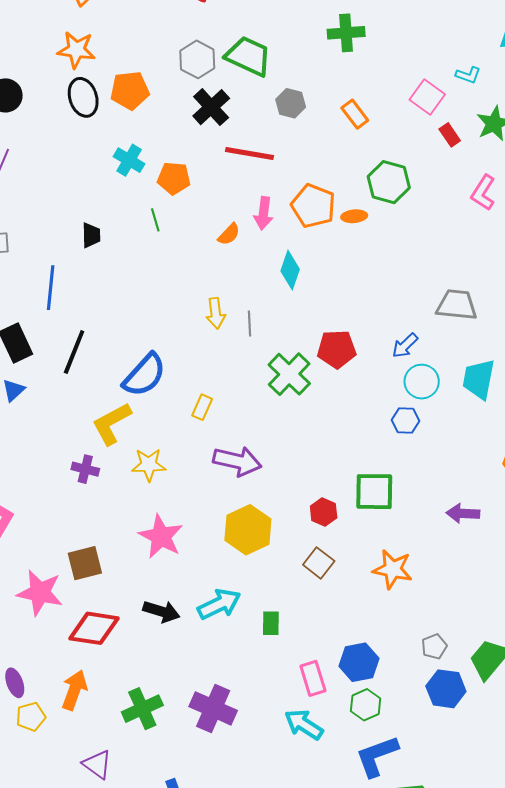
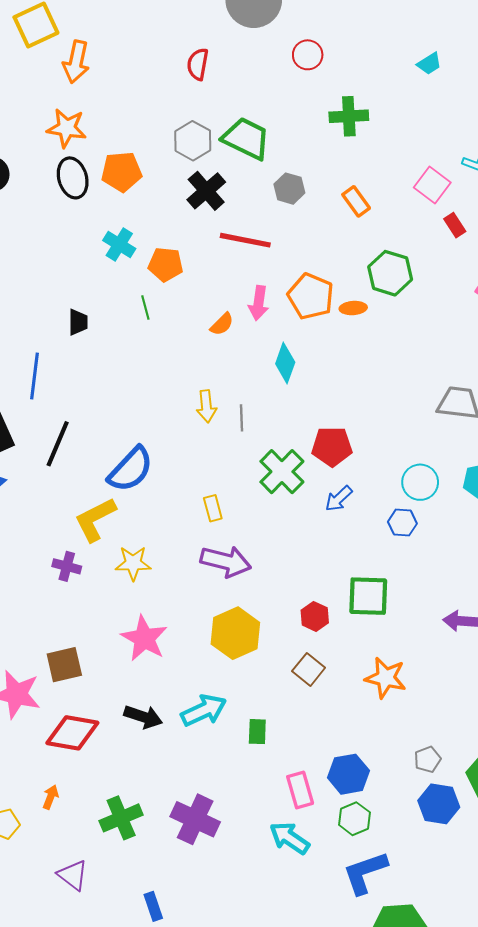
blue arrow: (405, 346) -> (339, 499), moved
yellow rectangle: (202, 407) -> (213, 508), moved, turned -40
orange arrow: (74, 690) -> (51, 797), size x0.6

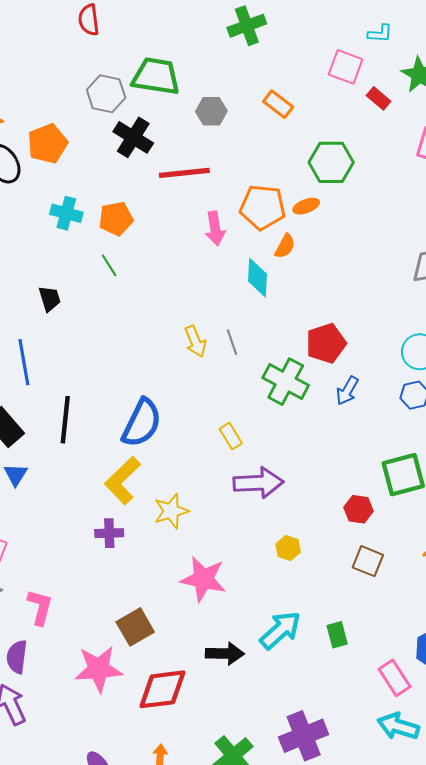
orange semicircle: (222, 324) -> (285, 246), moved
yellow hexagon: (235, 633) -> (288, 548), size x0.5
purple cross: (195, 819) -> (304, 736), turned -30

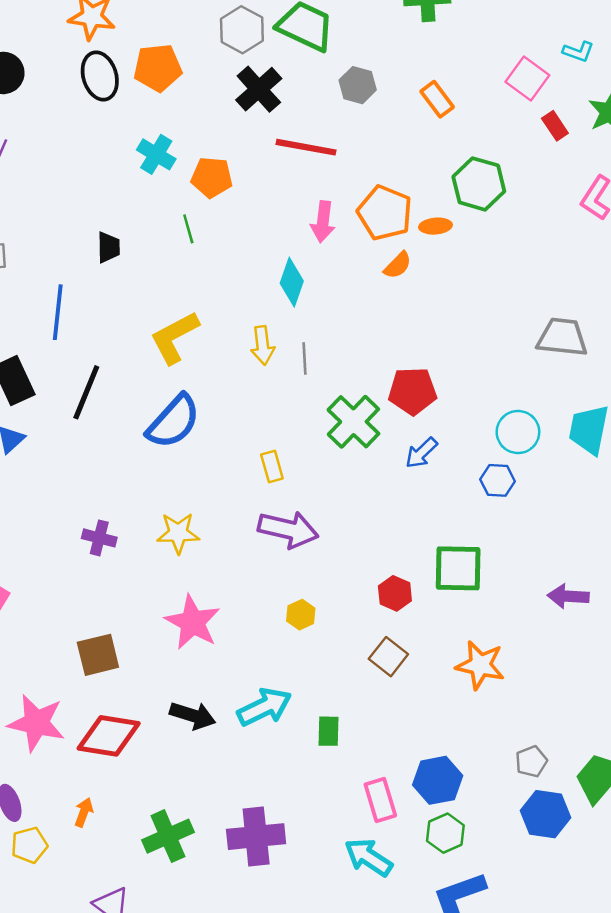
cyan diamond: (258, 278) -> (292, 282), moved
yellow L-shape: (123, 480) -> (174, 337), moved
pink star: (99, 669) -> (37, 723), moved

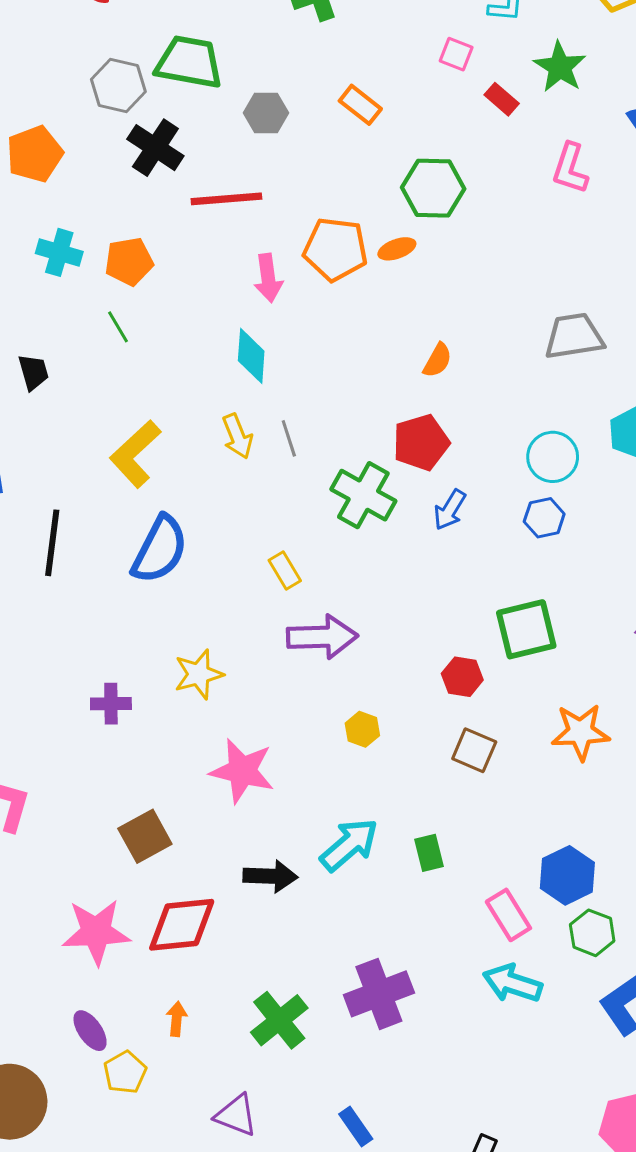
pink square: (527, 79) -> (456, 54), size x0.7
orange semicircle: (398, 265) -> (437, 360), moved

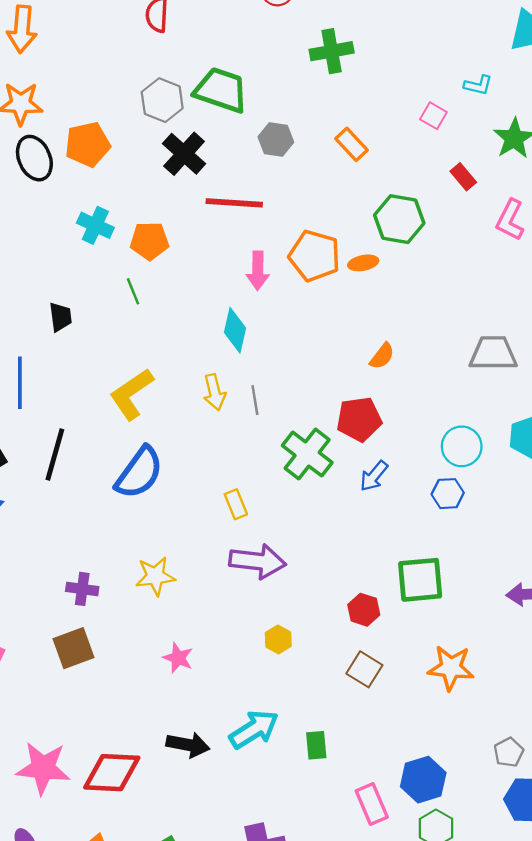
red rectangle: (502, 99) -> (463, 177), moved
pink star: (242, 771) -> (178, 658), size x0.6
brown square: (145, 836) -> (73, 648), moved

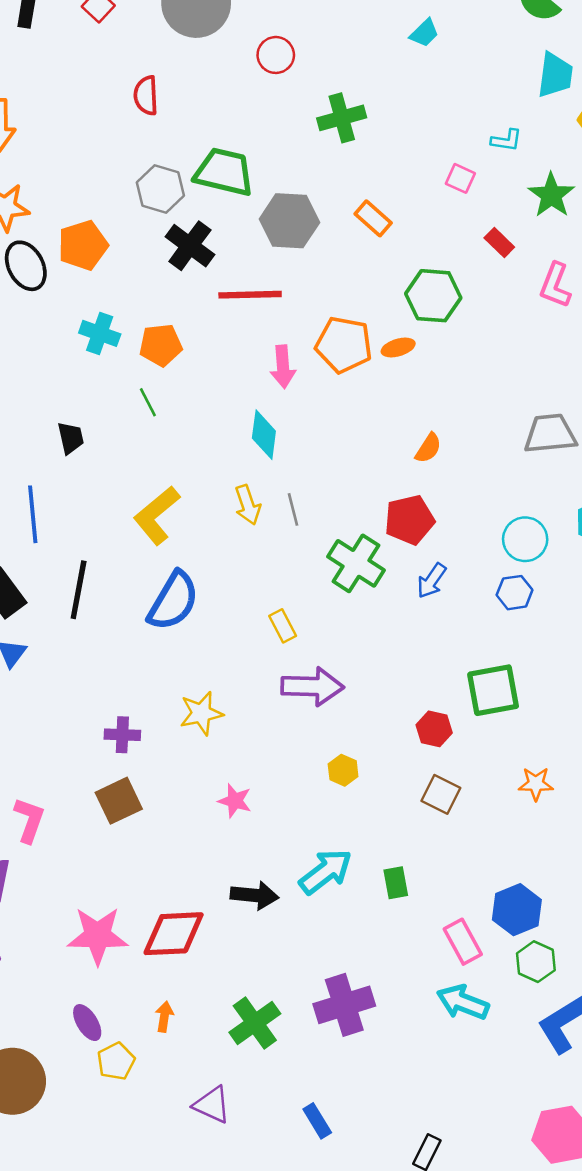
gray hexagon: (276, 140) -> (289, 221), size x1.5
orange star: (451, 668) -> (536, 784), size x0.7

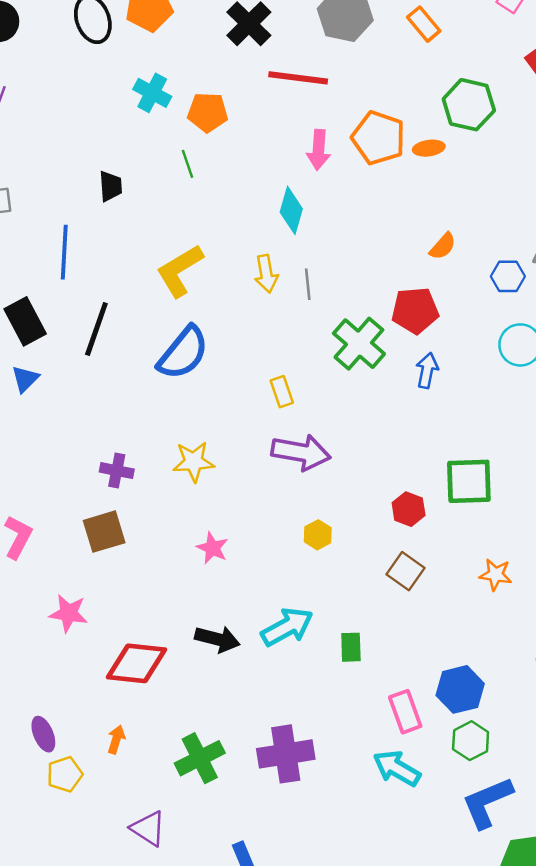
blue arrow: (432, 581) -> (427, 370), turned 148
blue hexagon: (515, 593) -> (508, 276), moved
pink star: (98, 936) -> (68, 613), moved, size x0.7

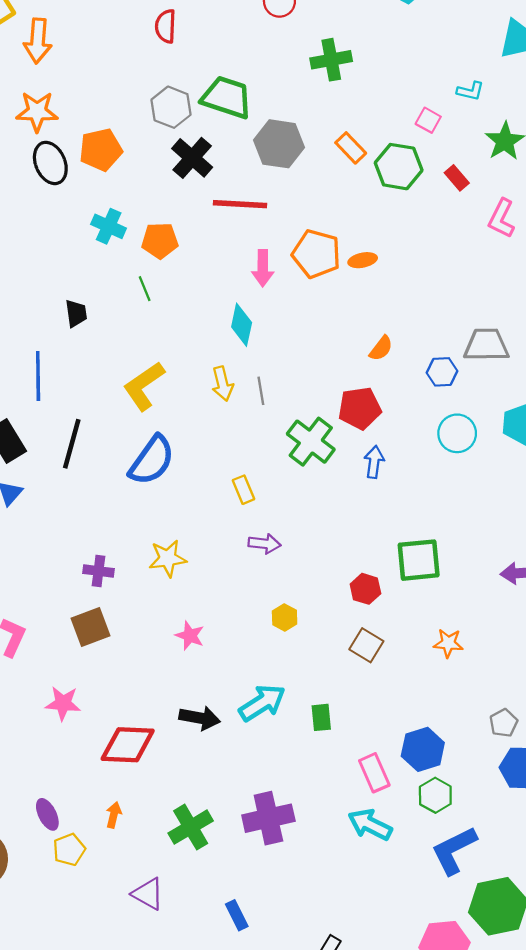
green hexagon: (469, 105) -> (399, 167), moved
purple arrow: (301, 452) -> (264, 544), size x0.6

